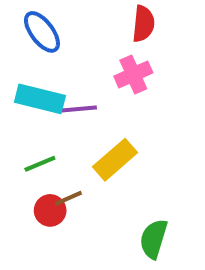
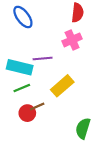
cyan rectangle: (40, 99) -> (20, 67), moved

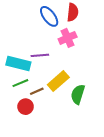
blue ellipse: (23, 17) -> (49, 16), moved
brown line: (37, 107) -> (37, 91), moved
green semicircle: (83, 128) -> (78, 94), moved

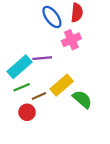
cyan rectangle: (18, 64) -> (19, 67), turned -55
green semicircle: (78, 94) -> (82, 99), turned 114

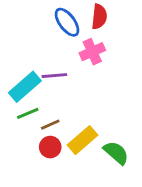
yellow rectangle: (62, 85) -> (82, 140), moved
green semicircle: (82, 99) -> (116, 153), moved
red circle: (27, 112) -> (50, 147), moved

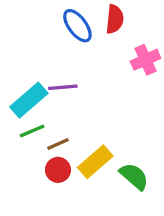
pink cross: (92, 52) -> (145, 60), moved

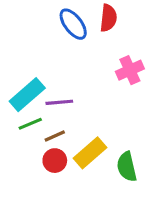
pink cross: (145, 60) -> (130, 70), moved
purple line: (63, 87) -> (59, 102), moved
green semicircle: (134, 176) -> (127, 167), turned -144

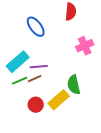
blue ellipse: (73, 24) -> (36, 27), moved
brown line: (55, 136) -> (35, 79), moved
green semicircle: (127, 167) -> (74, 85), moved

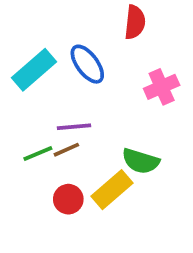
blue ellipse: (36, 27) -> (87, 64), moved
cyan rectangle: (18, 62) -> (34, 70), moved
green semicircle: (74, 85) -> (141, 161), turned -60

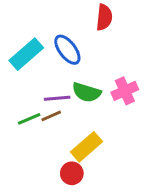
pink cross: (162, 87) -> (125, 91), moved
green semicircle: (141, 161) -> (87, 92), moved
red circle: (68, 199) -> (72, 173), moved

